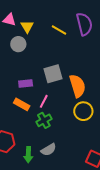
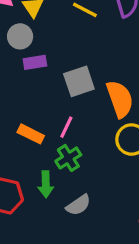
purple rectangle: (26, 83) -> (35, 62), moved
green arrow: (28, 155) -> (46, 184), moved

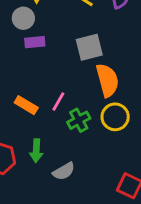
gray square: (79, 81) -> (89, 47), moved
green cross: (68, 158) -> (79, 120), moved

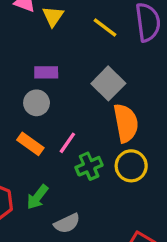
gray circle: (23, 18) -> (37, 103), moved
gray square: (89, 47) -> (108, 83), turned -36
green arrow: (36, 151) -> (37, 197), turned 30

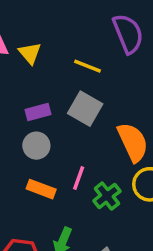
yellow line: (105, 28) -> (88, 66), moved
gray square: (108, 83) -> (85, 109), moved

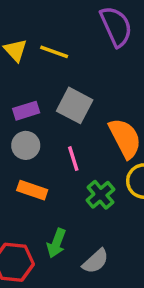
yellow line: (88, 66) -> (54, 52), moved
pink line: (79, 178) -> (73, 159), moved, turned -35

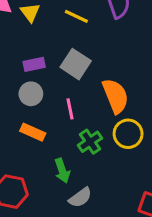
yellow line: (54, 52) -> (76, 16), moved
green arrow: (56, 243) -> (62, 171), moved, turned -45

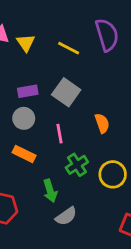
orange semicircle: (116, 96) -> (102, 123), size x0.6
yellow circle: (128, 134) -> (113, 174), moved

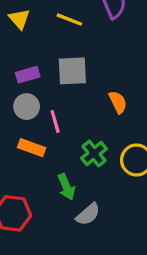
gray square: (66, 92) -> (72, 71), turned -32
pink line: (59, 134) -> (55, 121), moved

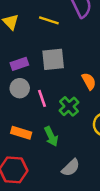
orange rectangle: (32, 148) -> (21, 133), moved
green cross: (94, 153) -> (69, 106), moved
green arrow: (66, 187) -> (51, 136), moved

